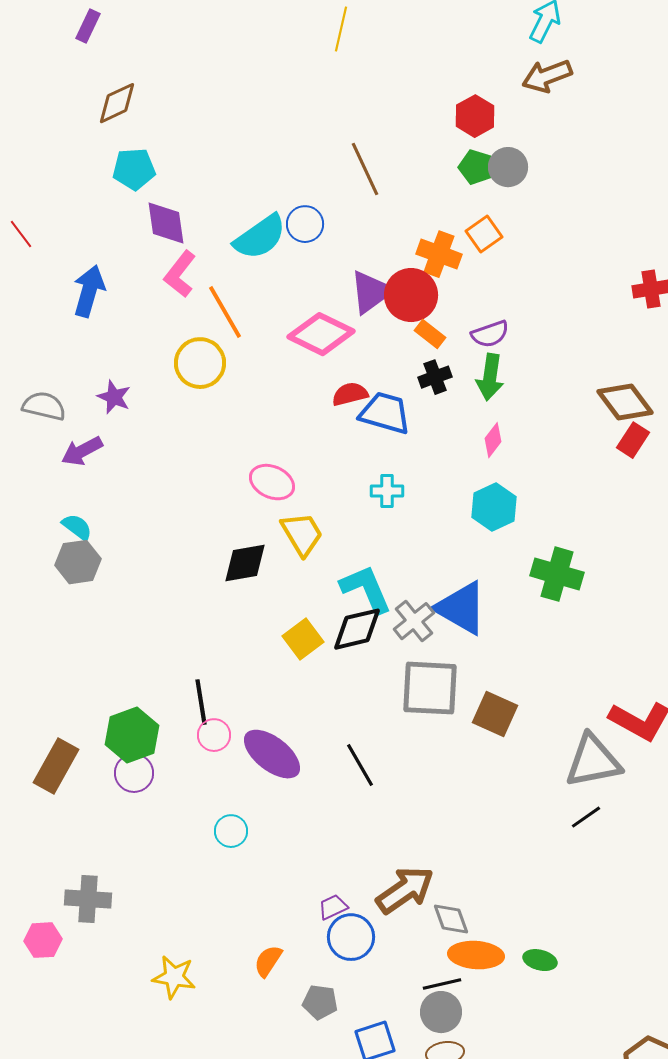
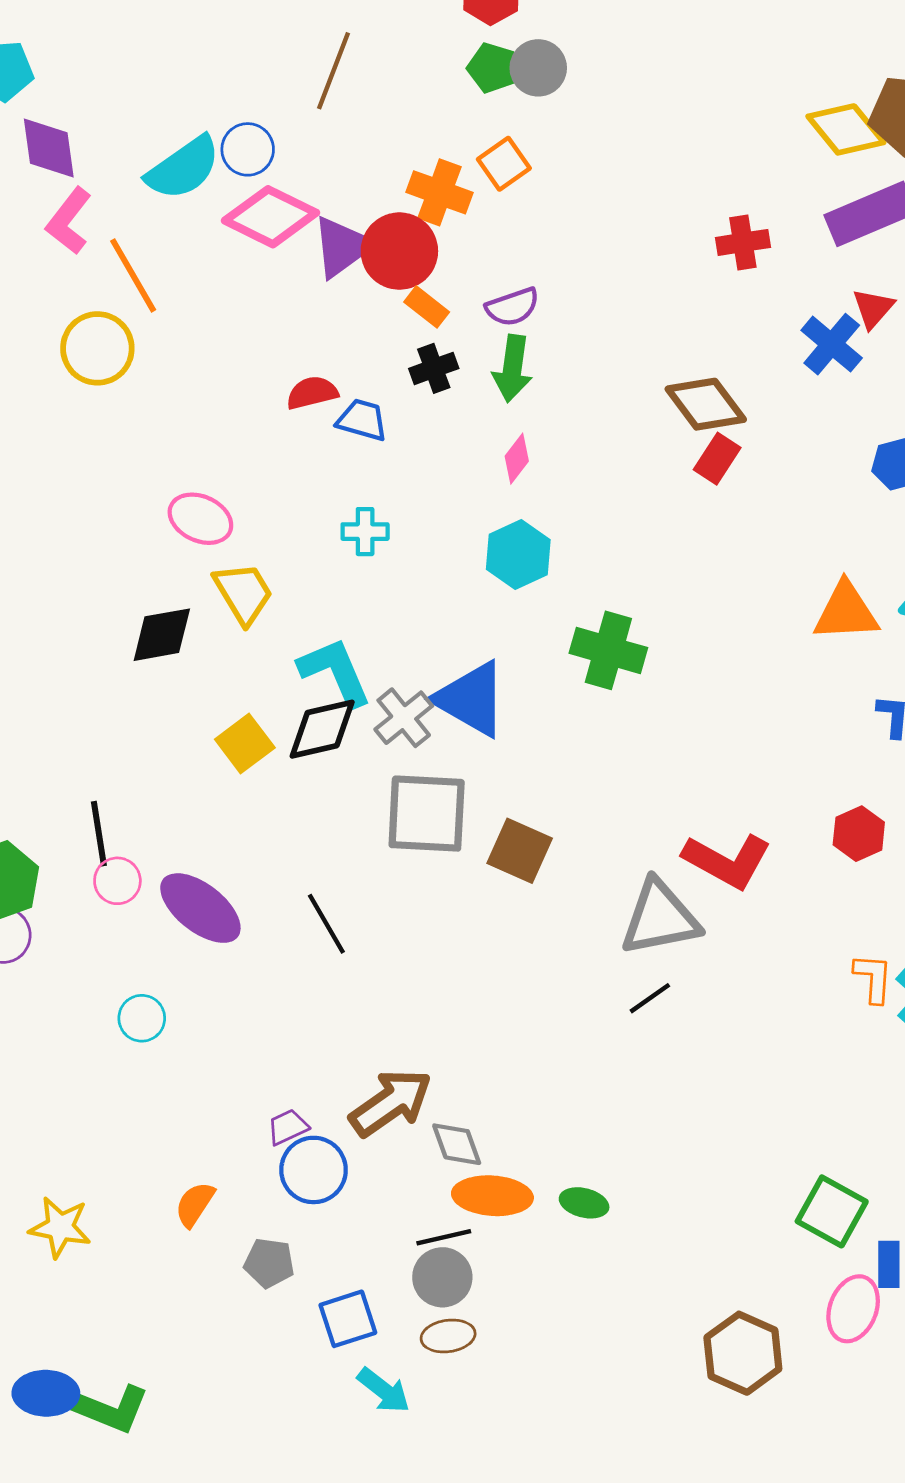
brown line: (365, 169) -> (334, 71), turned 46
pink diamond: (321, 334) -> (271, 217), moved
blue trapezoid: (385, 413) -> (362, 420), size x0.7

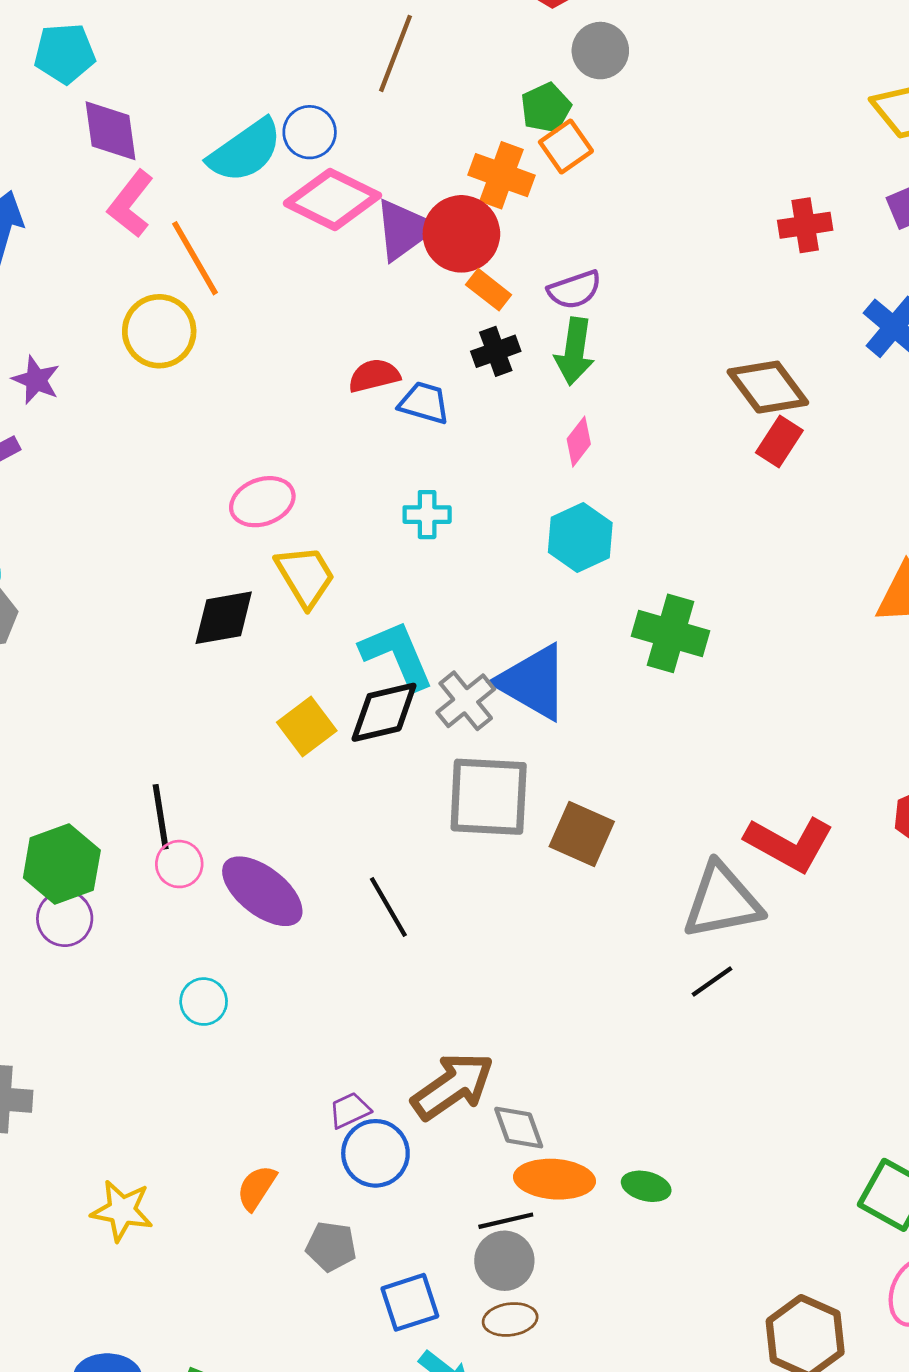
green pentagon: (492, 68) -> (546, 108), moved, turned 30
pink ellipse: (200, 519) -> (262, 502), turned -44

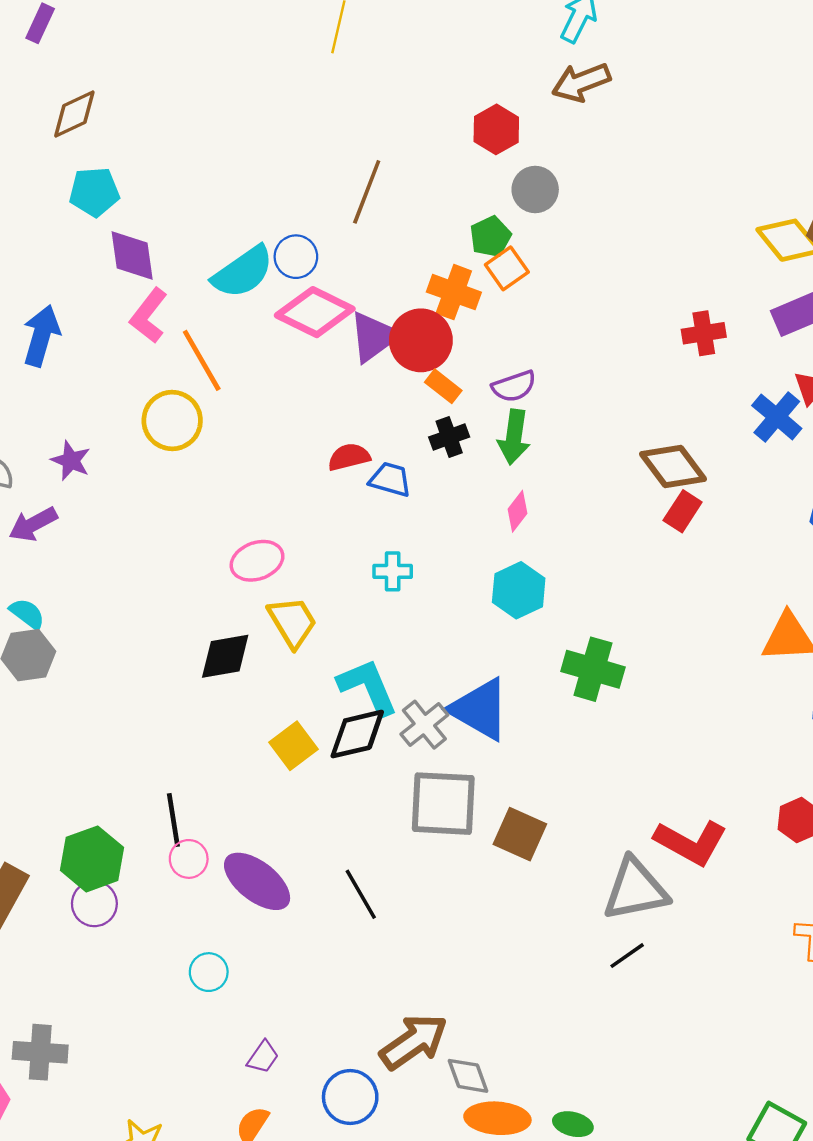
purple trapezoid: (350, 1110) -> (263, 1057), moved, turned 150

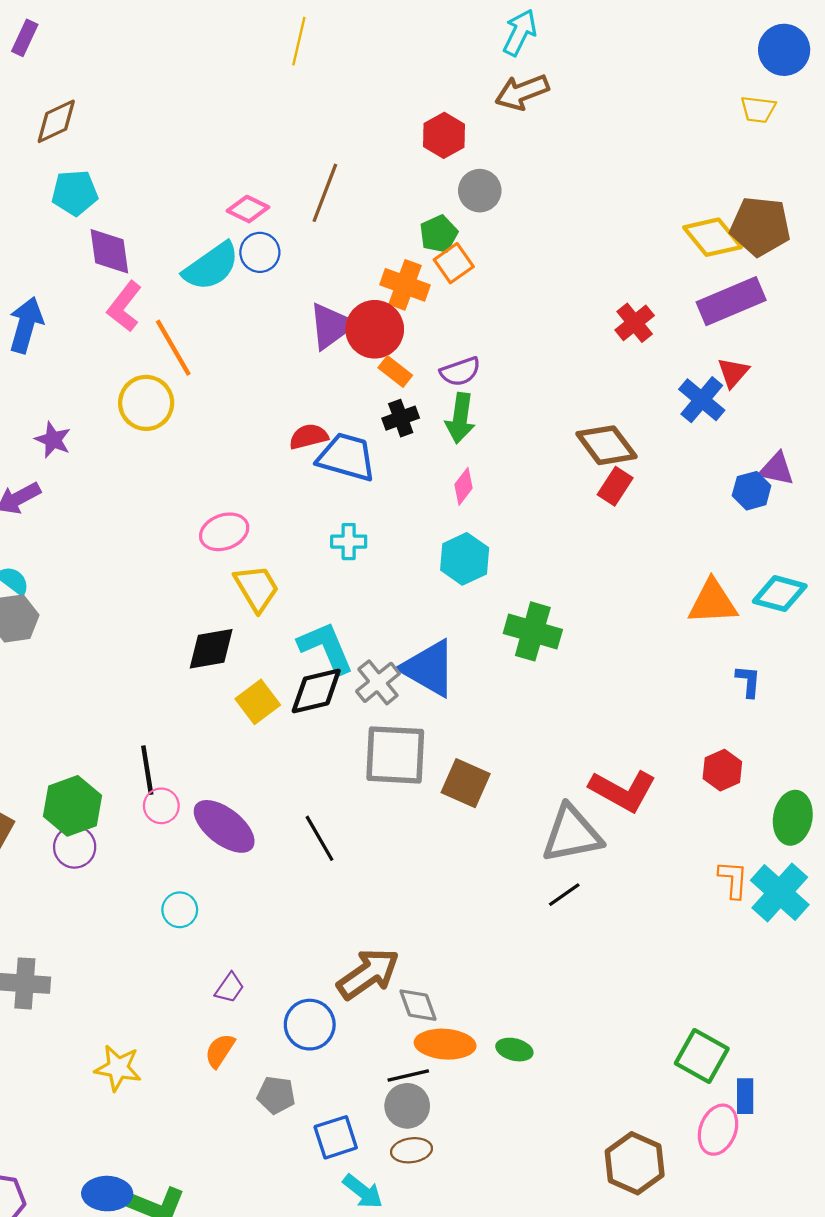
pink diamond: (315, 312) -> (248, 209), moved, size x0.6
red cross: (704, 333) -> (635, 323), turned -30
blue trapezoid: (390, 479) -> (347, 457), size x1.5
black diamond: (225, 656) -> (211, 649), moved

